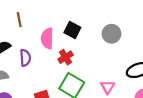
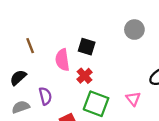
gray circle: (112, 34) -> (134, 30), moved
purple semicircle: (25, 58) -> (45, 96), moved

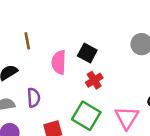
red cross: (85, 76) -> (94, 80), moved
pink triangle: (133, 99) -> (127, 118), size x1.5

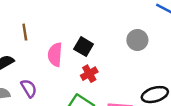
purple semicircle: (34, 98) -> (29, 88), turned -30

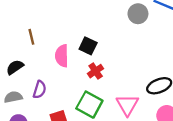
gray circle: (137, 40) -> (138, 14), moved
purple semicircle: (29, 88) -> (40, 90), turned 54

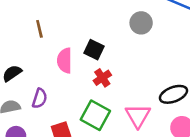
gray circle: (138, 14) -> (141, 23), moved
brown line: (31, 37) -> (39, 29), moved

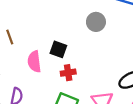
red cross: (102, 78) -> (68, 73), turned 32

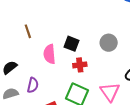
gray circle: (96, 22) -> (109, 43), moved

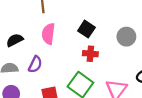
pink semicircle: (49, 54) -> (48, 34), moved

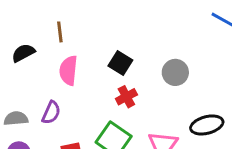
black semicircle: (15, 40) -> (23, 53), moved
red cross: (90, 54) -> (126, 97), turned -32

